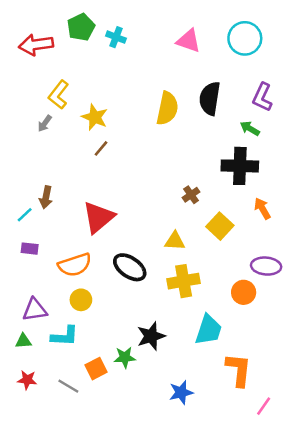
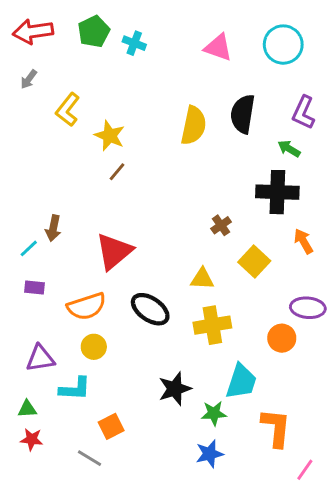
red arrow: (36, 45) -> (33, 32), moved
gray arrow: (45, 123) -> (29, 79), moved
green triangle: (23, 341) -> (27, 409), moved
green star: (125, 357) -> (214, 413), moved
gray line: (68, 386) -> (89, 458), moved

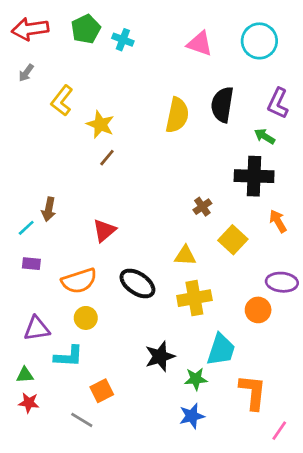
red triangle: (114, 251) -> (104, 230), size x0.7

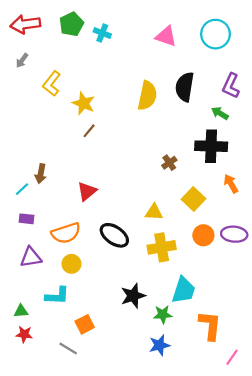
brown cross: (202, 207) -> (169, 163), moved
orange circle: (258, 310) -> (203, 235), moved
purple triangle: (37, 329) -> (31, 257), moved

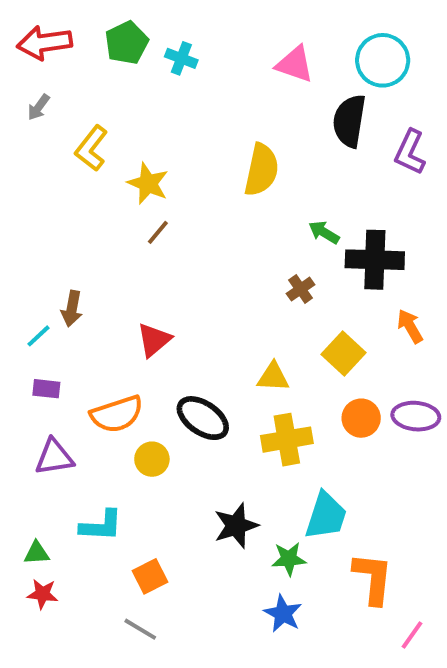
black semicircle: (185, 87) -> (349, 121), moved
green arrow: (220, 113) -> (324, 232), moved
yellow circle: (71, 264) -> (152, 459), moved
blue star: (159, 345) -> (283, 614), turned -30
gray line: (68, 349) -> (140, 629), moved

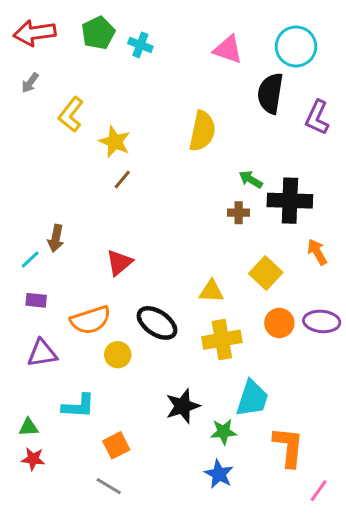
brown cross: (301, 289) -> (239, 213), moved, turned 35

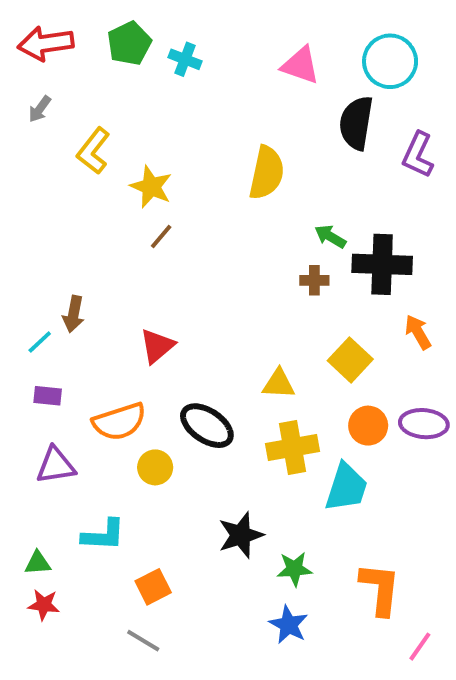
cyan trapezoid: (252, 399) -> (346, 487), moved

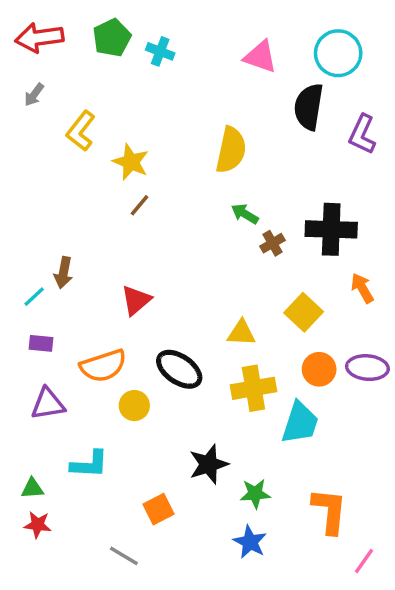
green arrow: (330, 236) -> (245, 214), moved
brown cross: (314, 280) -> (272, 243), turned -30
orange square: (153, 587) -> (158, 509), moved

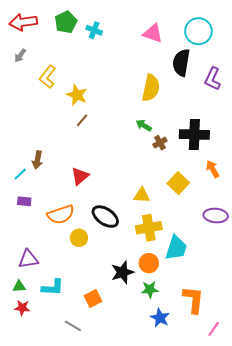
yellow semicircle: (231, 150) -> (151, 88), moved
orange circle: (319, 369) -> (149, 263), moved
purple triangle: (48, 404) -> (28, 259), moved
cyan L-shape: (89, 464) -> (53, 287), moved
blue star: (250, 542) -> (160, 318), moved

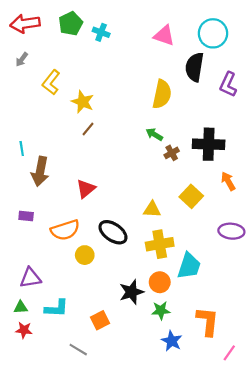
brown arrow: (37, 160) -> (40, 171), size x1.5
cyan line: (20, 174) -> (22, 149), moved, turned -56

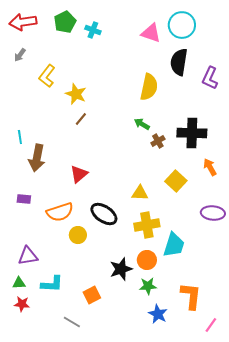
cyan circle: (213, 33) -> (182, 25), moved

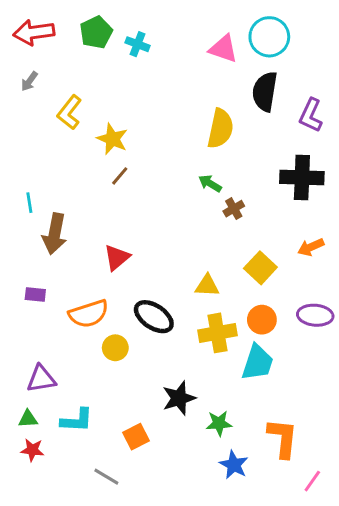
black cross: (192, 133) -> (302, 177), moved
orange arrow: (210, 167) -> (311, 247), turned -84
orange circle: (147, 260) -> (262, 320), moved

